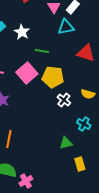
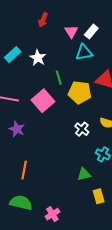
green line: (42, 51) -> (59, 78), turned 64
yellow pentagon: (53, 77) -> (80, 92), moved
pink cross: (26, 181) -> (52, 214), moved

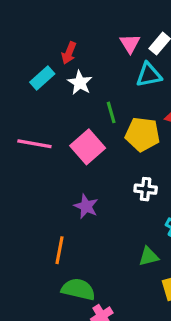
red arrow: (43, 20) -> (69, 53), moved
purple star: (17, 129) -> (86, 206), moved
white cross: (82, 129) -> (146, 189), turned -32
green semicircle: (21, 203) -> (78, 289), moved

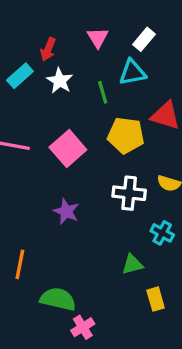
pink triangle: (130, 44) -> (98, 38), moved
green line: (111, 112) -> (103, 92), moved
white cross: (146, 189) -> (129, 193), size x1.4
orange line: (59, 250) -> (20, 264), moved

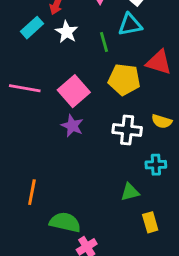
purple star: (66, 211) -> (72, 126), moved
cyan cross: (162, 233) -> (156, 165), turned -30

